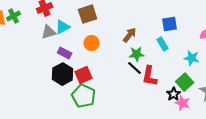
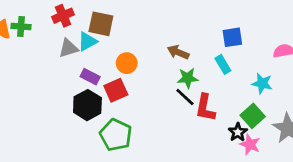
brown square: (88, 14) -> (101, 24), moved, turned 30
green cross: (14, 16) -> (21, 27), turned 32
brown arrow: (130, 35) -> (178, 52), turned -105
red square: (84, 75) -> (116, 90), moved

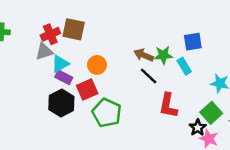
red cross: (63, 16) -> (50, 34), moved
cyan triangle: (87, 41) -> (60, 64), moved
green star: (188, 78) -> (163, 55), moved
black line: (185, 97) -> (149, 76), moved
green pentagon: (116, 135) -> (107, 113), moved

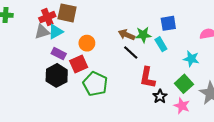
cyan triangle: (60, 64) -> (56, 32), moved
black star: (198, 128) -> (160, 96), moved

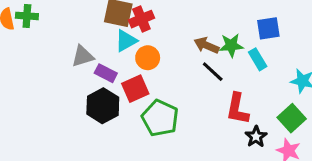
red cross: (47, 17) -> (141, 19), moved
gray triangle: (42, 32) -> (83, 56), moved
cyan triangle: (56, 32) -> (126, 41), moved

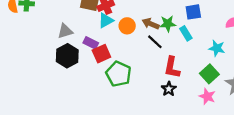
cyan triangle: (126, 41) -> (106, 20), moved
orange circle: (148, 58) -> (127, 26), moved
purple rectangle: (106, 73) -> (91, 43), moved
black hexagon: (103, 106) -> (67, 56), moved
black star: (256, 137) -> (169, 89), moved

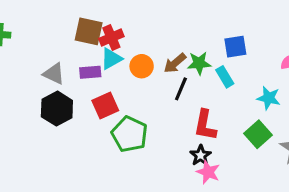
brown arrow: (151, 24) -> (175, 63), turned -63
gray triangle: (65, 31) -> (54, 74), turned 42
black line: (155, 42) -> (181, 89), turned 70
purple rectangle: (91, 43) -> (90, 72), moved, turned -32
pink star: (207, 96) -> (208, 172), moved

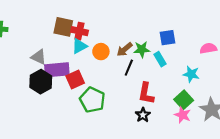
red cross: (111, 37) -> (79, 31), turned 35
purple rectangle: (90, 72) -> (57, 70), moved, size x1.6
pink star: (208, 172) -> (183, 115), moved

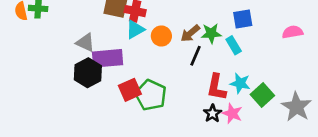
cyan star: (191, 74) -> (240, 83), moved
red square: (75, 79) -> (130, 90), moved
pink star: (183, 115) -> (232, 113), moved

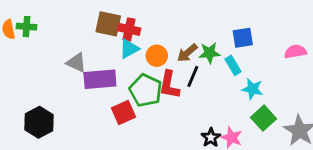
black hexagon: (88, 73) -> (39, 122), moved
cyan star: (240, 83) -> (252, 89), moved
red L-shape: (216, 87) -> (169, 85), moved
green pentagon: (151, 95) -> (146, 90), moved

